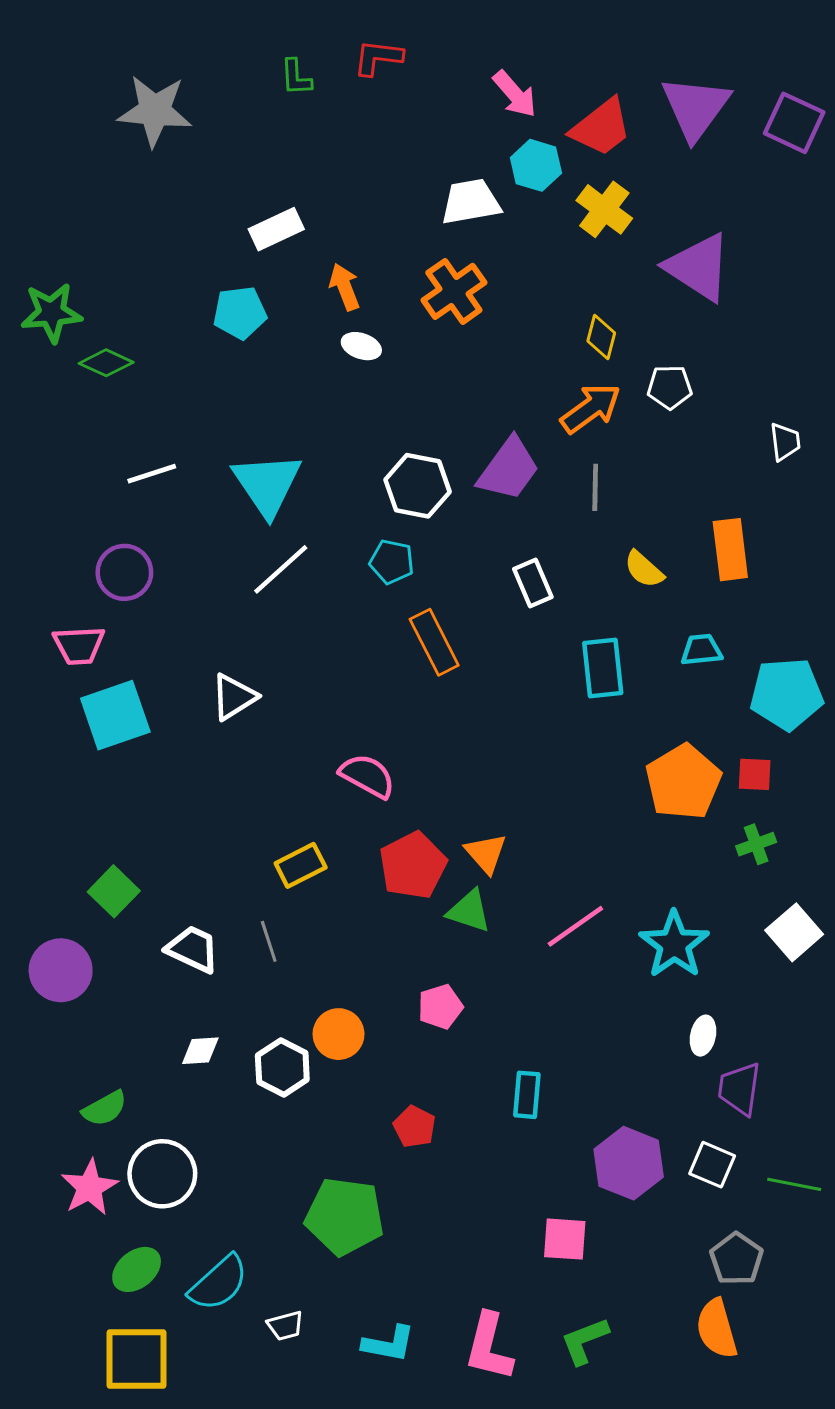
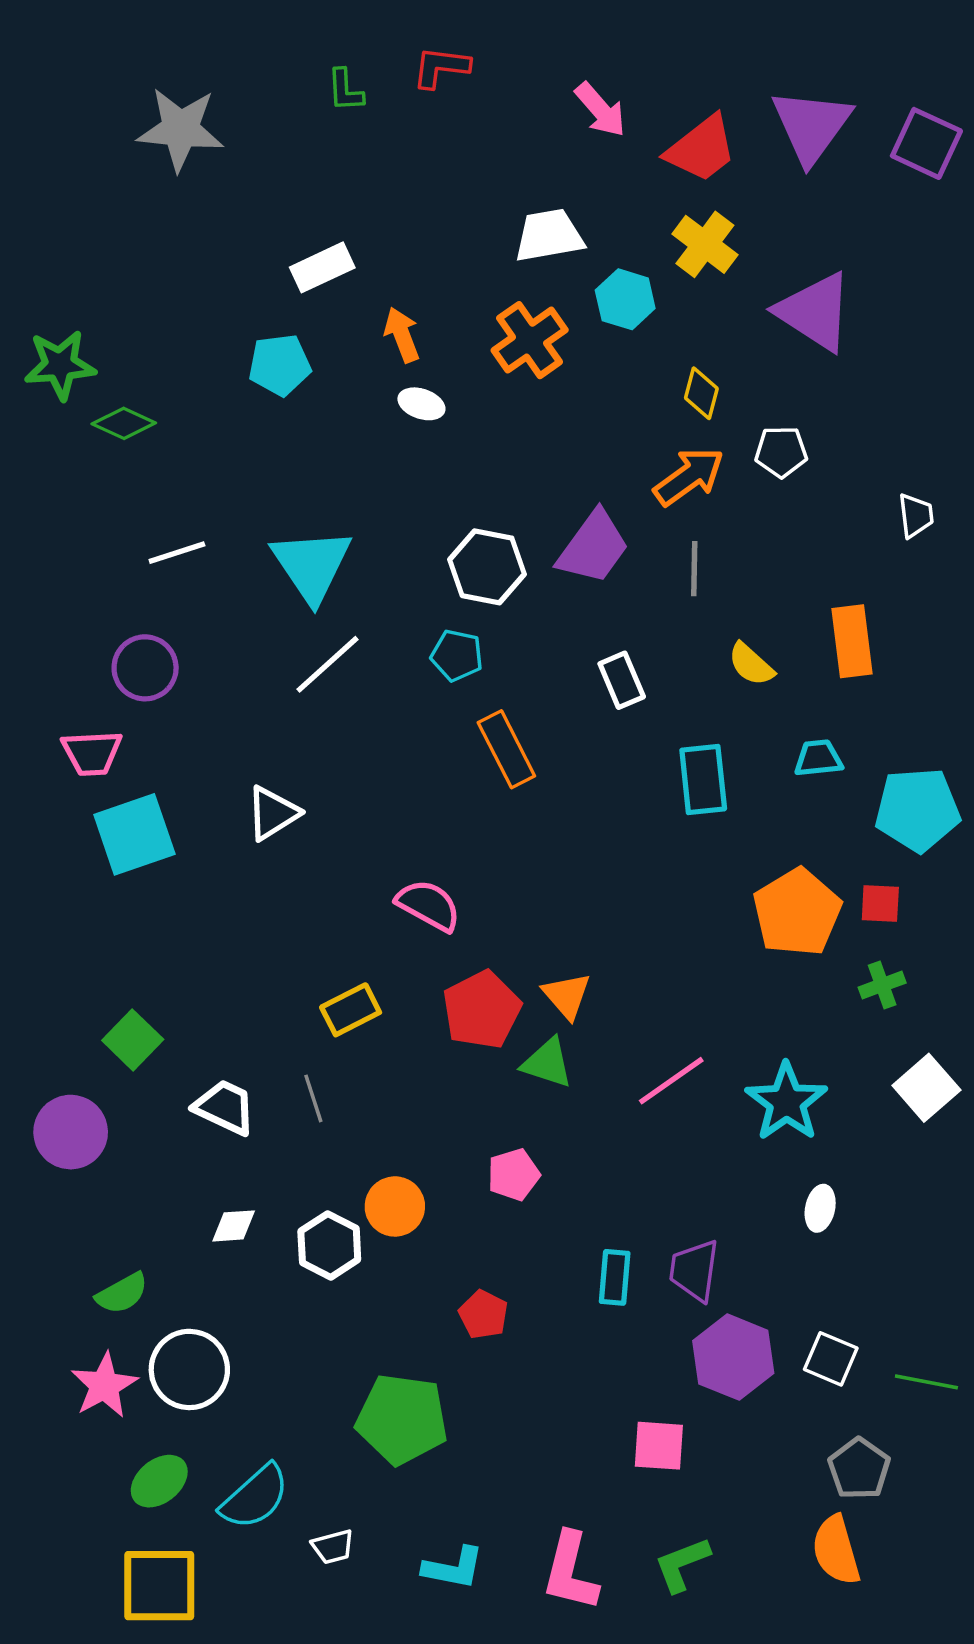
cyan hexagon: (536, 165) -> (625, 299), moved
purple trapezoid: (739, 1089) -> (694, 1270), moved

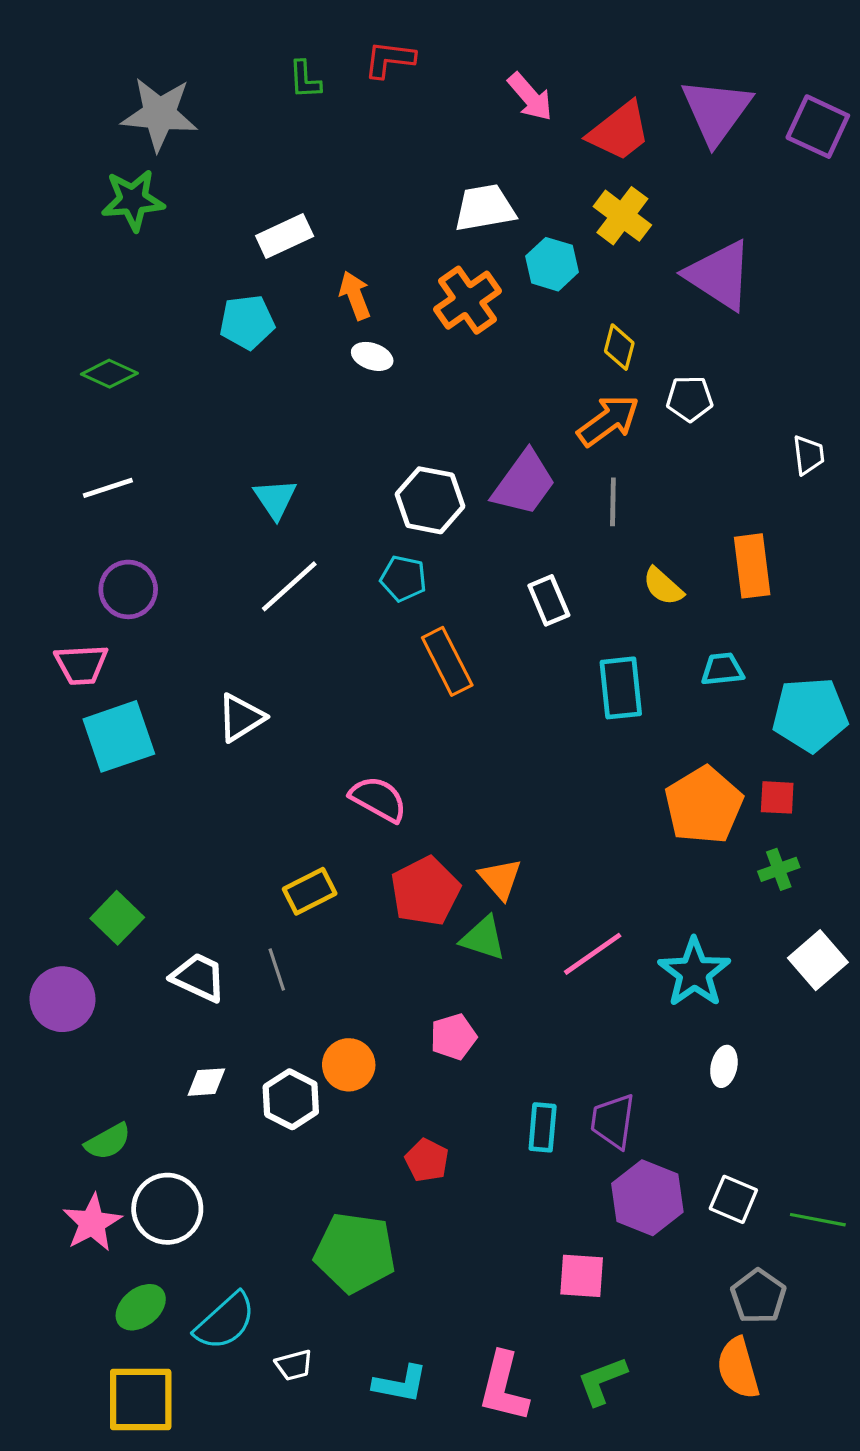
green star: (60, 365) -> (133, 200), moved
white line: (177, 553) -> (108, 488), moved
cyan triangle: (312, 565) -> (275, 499), size x0.6

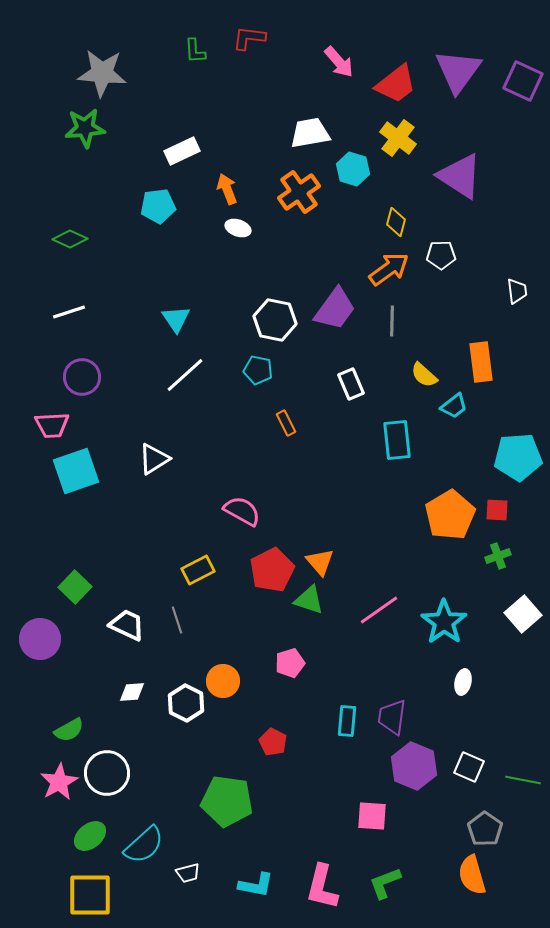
orange rectangle: (447, 661) -> (286, 423), size x0.6
cyan trapezoid: (722, 669) -> (454, 406), moved, turned 148

